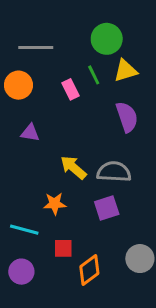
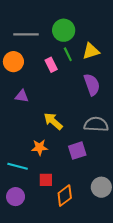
green circle: (107, 39) -> (64, 30), moved
gray semicircle: (114, 172) -> (96, 124), moved

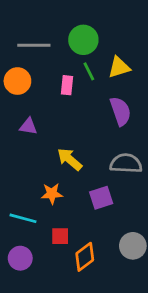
pink rectangle: (51, 65) -> (67, 85), turned 32

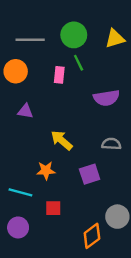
yellow triangle: (119, 67) -> (115, 39), moved
purple semicircle: (120, 111) -> (106, 98), turned 100
gray semicircle: (126, 163) -> (111, 144), size x0.7
orange diamond: (85, 257) -> (92, 236), moved

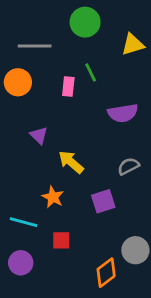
green circle: (74, 35) -> (85, 22), moved
purple triangle: (25, 111) -> (39, 135), moved, turned 35
gray semicircle: (111, 144) -> (128, 166), turned -30
orange star: (46, 171) -> (53, 197), turned 30

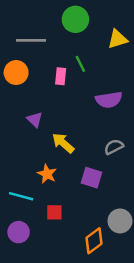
purple square: (103, 201) -> (92, 178), turned 35

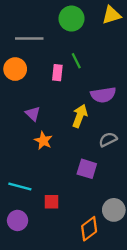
yellow triangle: (118, 39) -> (111, 15), moved
yellow arrow: (63, 143) -> (80, 116), moved, turned 70
orange star: (47, 174) -> (43, 141), moved

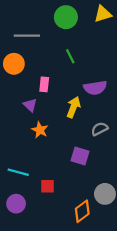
pink rectangle: (57, 73) -> (44, 84), moved

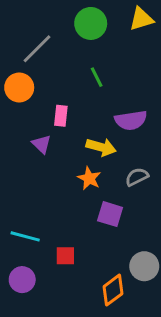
gray line: (27, 36) -> (37, 49), turned -45
yellow arrow: (73, 107) -> (101, 147), turned 84
orange star: (40, 130) -> (89, 178), moved

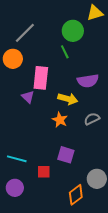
green circle: (91, 23) -> (73, 31), moved
pink rectangle: (61, 116) -> (41, 78), size x1.6
purple square: (110, 214) -> (66, 155), moved

